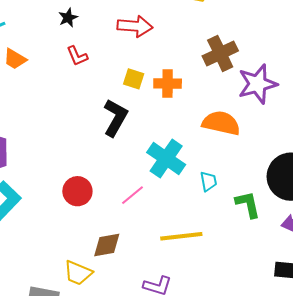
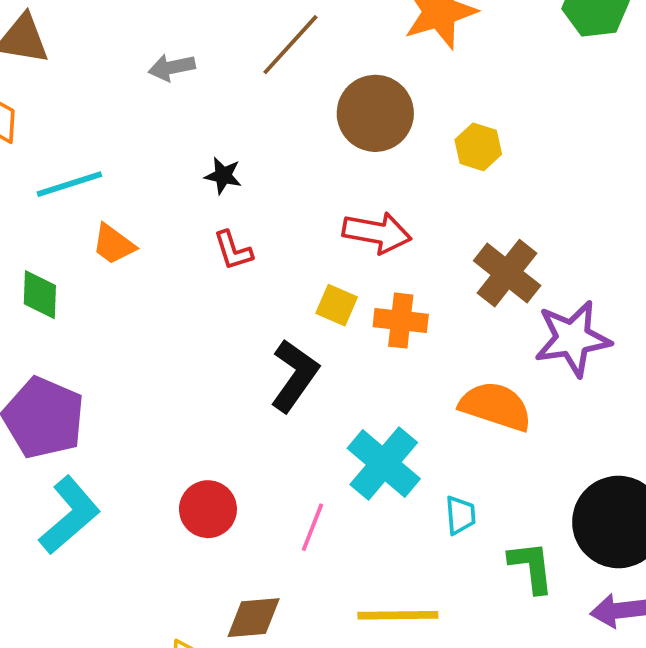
black star: (68, 18) -> (223, 176), turned 30
red arrow: (135, 26) -> (377, 233), moved
brown cross: (220, 53) -> (507, 273), turned -32
pink line: (133, 195) -> (312, 527), turned -35

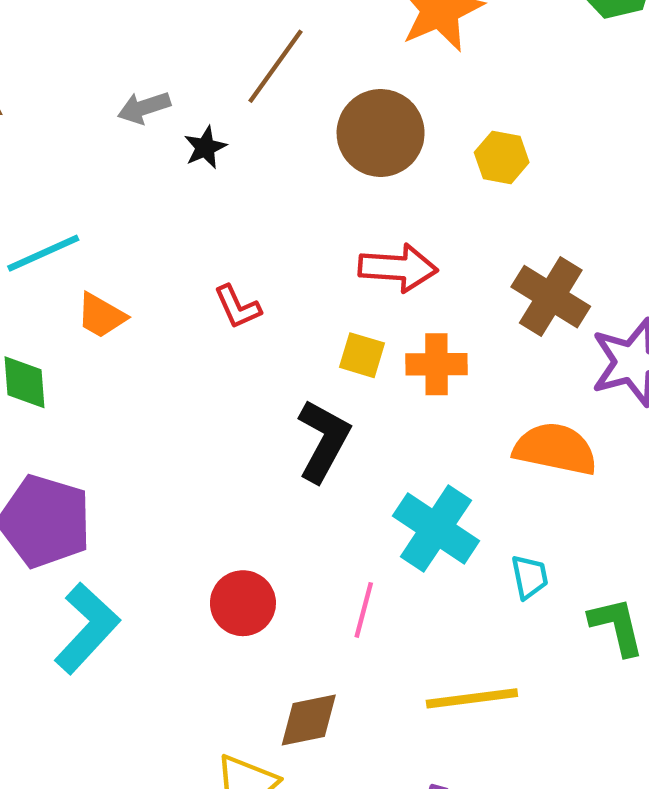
black star: (223, 176) -> (205, 147), moved, turned -30

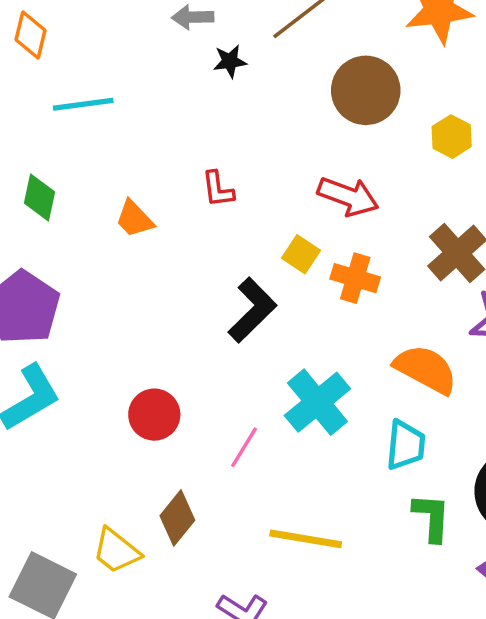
orange trapezoid: (101, 316) -> (134, 219), moved
cyan trapezoid: (530, 577) -> (406, 445), moved, size x1.4
brown diamond: (309, 720) -> (177, 518), turned -56

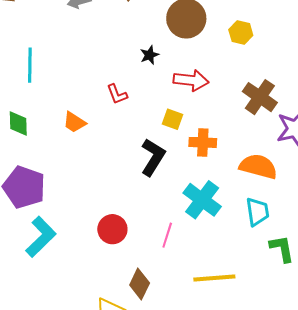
black star: (230, 61) -> (149, 55), moved
cyan line: (83, 104) -> (30, 65), turned -68
orange cross: (355, 278) -> (203, 142), moved

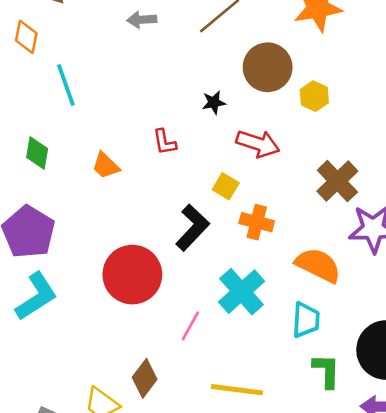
yellow hexagon: (241, 32) -> (314, 96), moved
cyan line: (30, 65) -> (66, 85), turned -32
red circle: (112, 229) -> (132, 275), moved, size x1.6

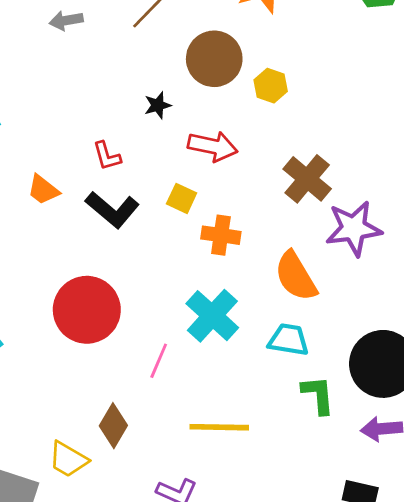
black L-shape: (192, 228) -> (112, 210), moved, turned 93
orange semicircle: (318, 265) -> (296, 276), turned -141
cyan trapezoid: (306, 320) -> (289, 340), turned -78

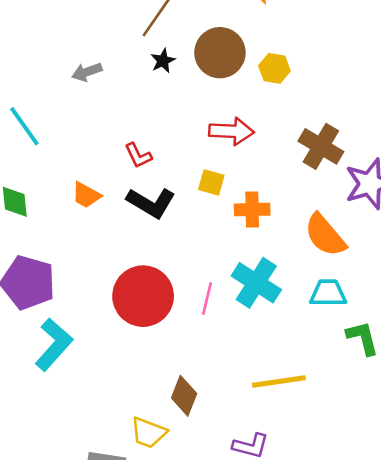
gray arrow: (66, 20) -> (87, 72), moved
black star: (158, 105) -> (163, 61), moved
pink line: (159, 361) -> (207, 299), moved

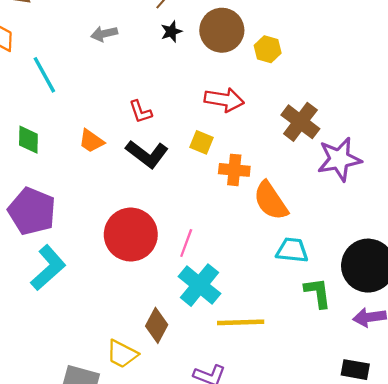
orange semicircle: (325, 235) -> (271, 201), moved
cyan cross: (256, 283) -> (199, 285), moved

